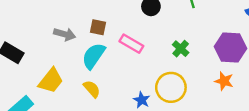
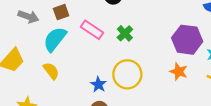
brown square: (98, 27) -> (61, 12), turned -35
green cross: (181, 49) -> (125, 33), moved

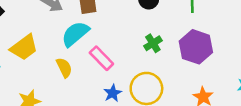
pink rectangle: (92, 30) -> (101, 58), moved
purple hexagon: (187, 40) -> (196, 47), moved

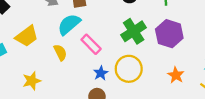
green cross: (153, 43) -> (134, 31), size x1.6

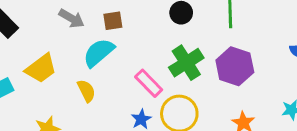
pink rectangle: (91, 44) -> (149, 83), moved

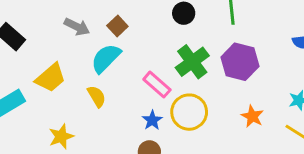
brown square: (113, 21) -> (117, 26), turned -30

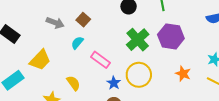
cyan semicircle: (106, 58) -> (77, 43), size x0.6
pink rectangle: (157, 85) -> (101, 60), moved
yellow semicircle: (97, 96) -> (73, 83), moved

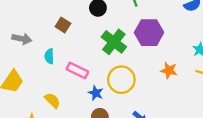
brown square: (83, 20) -> (63, 25), moved
cyan semicircle: (77, 43) -> (49, 56), turned -32

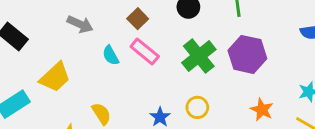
cyan semicircle: (49, 56) -> (111, 55), turned -40
pink rectangle: (77, 70) -> (145, 51), moved
yellow circle: (121, 80) -> (197, 107), size x0.6

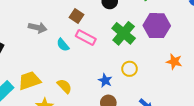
yellow trapezoid: (55, 77) -> (29, 81), moved, turned -145

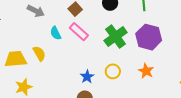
orange star: (174, 62) -> (146, 71), moved
yellow semicircle: (64, 86) -> (39, 54), moved

